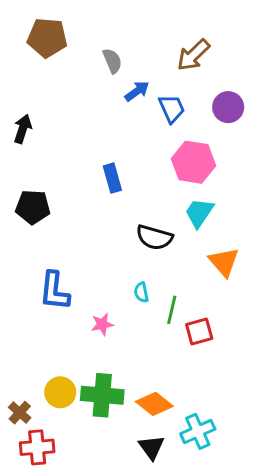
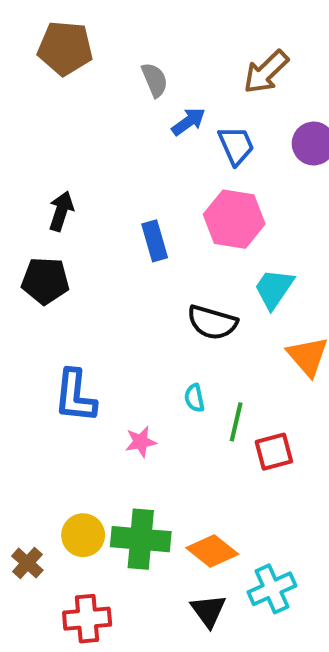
black arrow: (23, 129) -> (61, 211), moved
pink hexagon: (193, 162) -> (234, 219), moved
red cross: (37, 447) -> (87, 619), moved

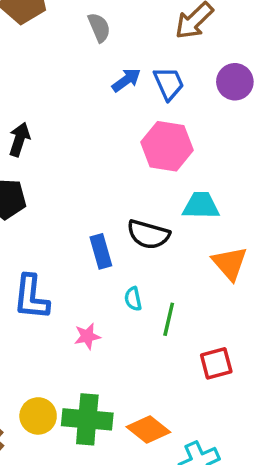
blue arrow: (188, 122) -> (126, 80), moved
blue rectangle: (155, 241) -> (101, 251), moved
cyan trapezoid: (274, 289) -> (201, 206), turned 57
red square: (274, 452) -> (216, 363), moved

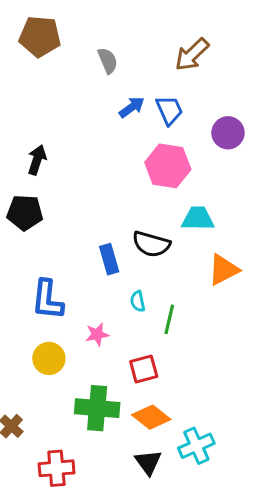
purple circle: (235, 82) -> (228, 133), moved
orange triangle: (230, 263) -> (223, 270), turned 44
red square: (216, 363) -> (144, 369), moved
yellow circle: (38, 416) -> (49, 358), moved

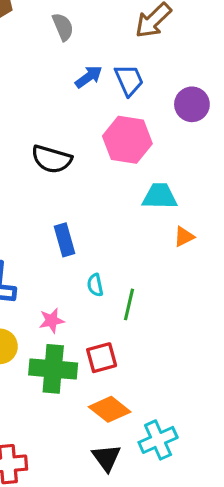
black semicircle: (151, 244) -> (52, 159), moved
orange triangle: (223, 270) -> (184, 237), moved, size x0.6
green cross: (97, 408) -> (53, 369), moved

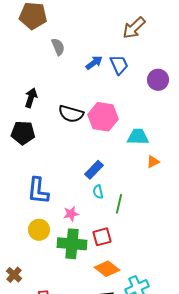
gray semicircle: (63, 27) -> (58, 47), moved
pink hexagon: (127, 140) -> (103, 117), moved
blue rectangle: (64, 240) -> (94, 170), moved, turned 60

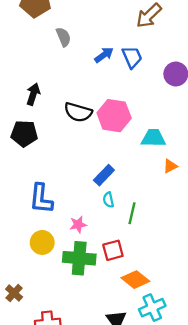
orange diamond: (107, 269) -> (135, 280), moved

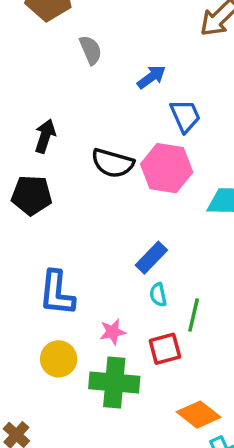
blue trapezoid: (132, 57) -> (185, 116), moved
red square: (113, 250) -> (165, 349), moved

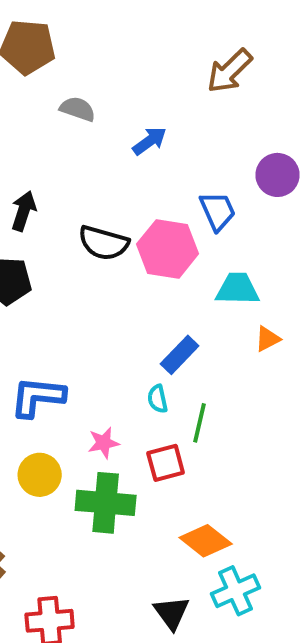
gray semicircle: (91, 50) -> (78, 109), turned -48
blue trapezoid: (185, 116) -> (218, 211), moved
blue rectangle: (151, 258) -> (180, 355), moved
blue L-shape: (57, 293) -> (38, 397), turned 90

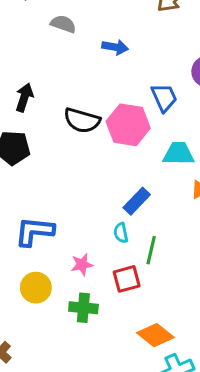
blue arrow: (150, 141) -> (115, 47), turned 45
green cross: (106, 503) -> (83, 308), size x0.7

